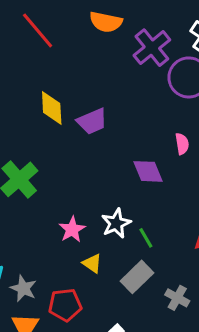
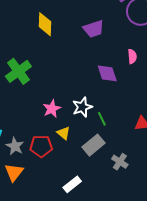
purple trapezoid: (92, 121) -> (94, 29), moved
red pentagon: (65, 305) -> (41, 146), moved

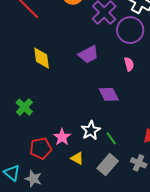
pink semicircle: (132, 56) -> (129, 64), moved
green cross: (18, 71) -> (24, 107), size x0.7
red pentagon: (41, 146) -> (41, 148), moved
gray cross: (120, 162) -> (139, 163), moved

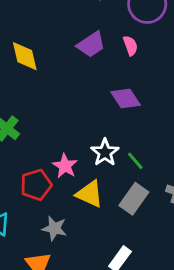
pink semicircle: (129, 64) -> (130, 46), moved
yellow triangle: (77, 158) -> (90, 194), size x1.5
gray star: (33, 179) -> (54, 228), moved

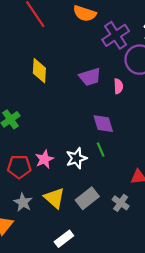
green line: (135, 161) -> (101, 150), moved
yellow triangle: (90, 194) -> (54, 198), moved

